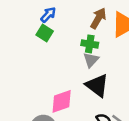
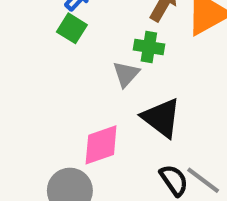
gray triangle: (91, 60) -> (126, 74), moved

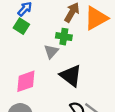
pink diamond: (101, 145) -> (26, 81), moved

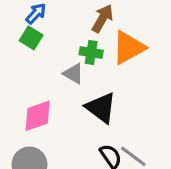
orange triangle: (96, 18) -> (128, 48), moved
gray triangle: (51, 51) -> (73, 74), turned -42

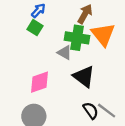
orange triangle: (128, 48) -> (103, 34), turned -40
green cross: (91, 52) -> (77, 38), size x1.5

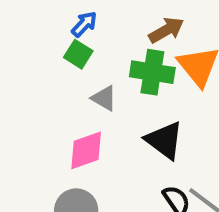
brown arrow: (85, 14) -> (166, 30), turned 30
gray triangle: (65, 53) -> (104, 98), moved

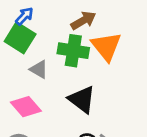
green square: (78, 54) -> (20, 38), size x1.5
pink diamond: (86, 150) -> (26, 107), turned 68

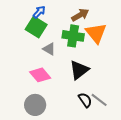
black triangle: (82, 99) -> (79, 70), turned 45

